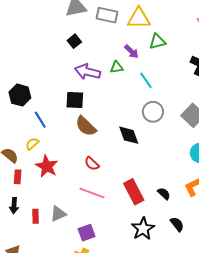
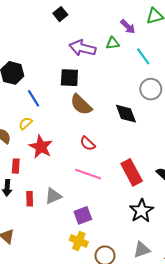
black square: (74, 41) -> (60, 14), moved
red rectangle: (18, 177) -> (16, 166), moved

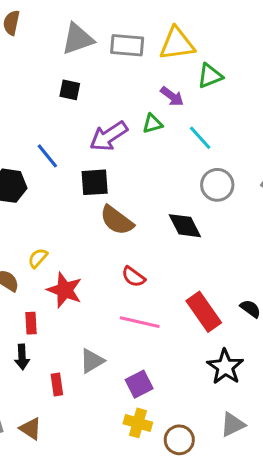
black square: (60, 14) -> (70, 90), turned -32
purple arrow: (82, 48) -> (109, 136), turned -40
blue line: (34, 98) -> (47, 156), moved
red rectangle: (30, 199) -> (57, 385), moved

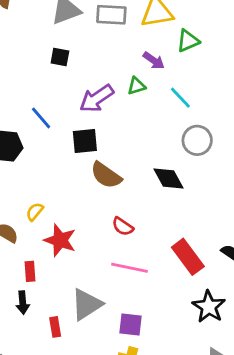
gray triangle: (92, 361) -> (87, 304), size x1.4
purple square: (139, 384) -> (131, 325), turned 35

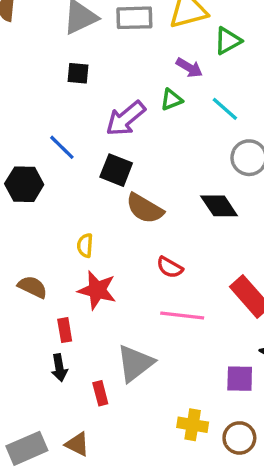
black square: (85, 141) -> (116, 170), turned 32
yellow semicircle: (35, 212) -> (85, 245), moved, turned -30
purple square: (131, 325) -> (240, 379), moved

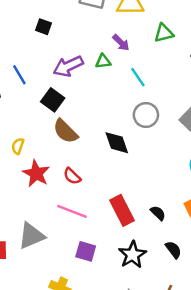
green triangle: (228, 41) -> (164, 33), moved
red star: (97, 290) -> (36, 174), moved
purple square: (240, 379) -> (86, 251), moved

